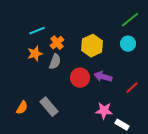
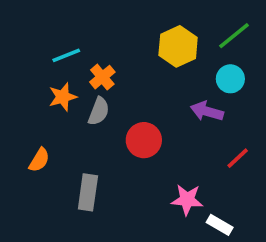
yellow hexagon: (92, 46) -> (178, 46), moved
purple arrow: (103, 77) -> (207, 111), moved
gray rectangle: (49, 107) -> (88, 192), turned 48
orange semicircle: (22, 108) -> (39, 160), moved

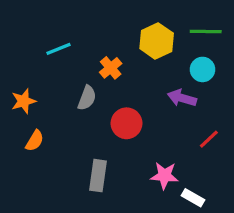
green line: (234, 36) -> (206, 31), turned 40
orange cross: (102, 77) -> (111, 68), moved
orange star: (63, 97) -> (24, 101), moved
gray rectangle: (88, 192) -> (98, 176), moved

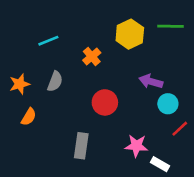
cyan circle: (203, 69) -> (168, 104), moved
gray semicircle: (87, 98) -> (55, 81), moved
red line: (209, 139) -> (180, 129), moved

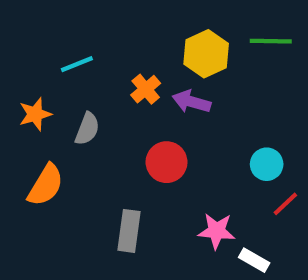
purple arrow: (151, 81) -> (192, 102), moved
orange star: (20, 84) -> (35, 114), moved
orange semicircle: (29, 117) -> (46, 185), size x1.5

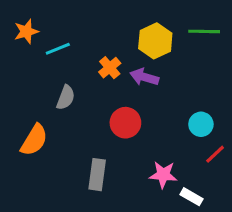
orange star: (35, 114) -> (26, 31), moved

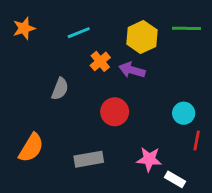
cyan line: (58, 49) -> (79, 33), moved
orange semicircle: (34, 140) -> (31, 148), moved
red line: (215, 154) -> (197, 141), turned -36
gray rectangle: (97, 175) -> (89, 159), turned 72

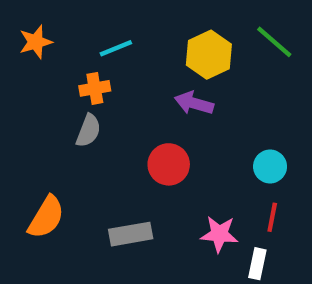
green line: (187, 28) -> (274, 42), turned 40
orange cross: (100, 61) -> (95, 88), moved, turned 30
red line: (197, 141) -> (272, 217), moved
white rectangle: (175, 179) -> (257, 264), turned 72

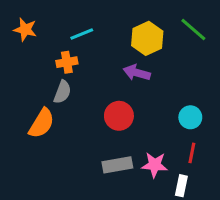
orange star: (36, 42) -> (25, 29), turned 30
orange semicircle: (46, 217) -> (42, 123), moved
gray rectangle: (131, 234) -> (117, 165), moved

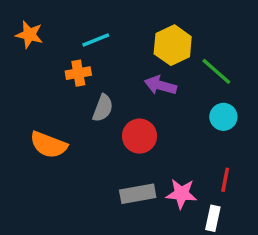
green line: (193, 29) -> (216, 71), moved
gray semicircle: (62, 92) -> (103, 108), moved
cyan circle: (190, 117) -> (223, 117), moved
orange semicircle: (42, 123) -> (49, 145), turned 80

